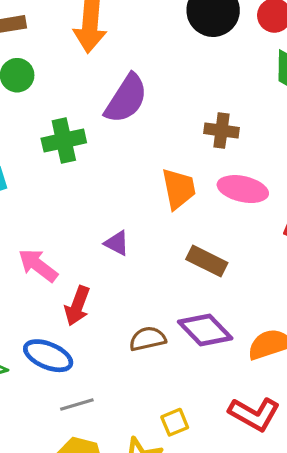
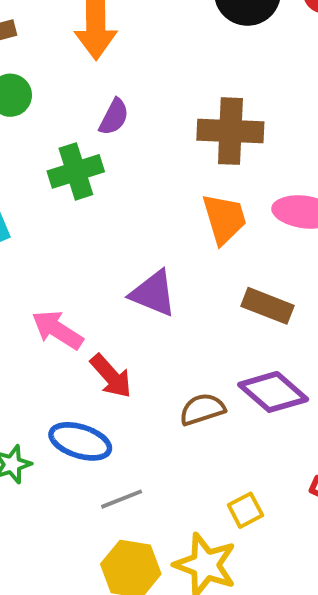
purple semicircle: (126, 99) -> (114, 117), moved, size x0.6
brown cross: (221, 130) -> (230, 131), moved, size x1.5
purple triangle: (117, 243) -> (153, 293), size x1.5
red arrow: (77, 306) -> (111, 376), turned -57

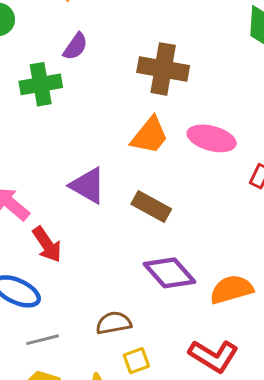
orange trapezoid: (224, 219) -> (150, 135), turned 48
brown rectangle: (268, 306) -> (151, 207), moved
brown semicircle: (202, 409) -> (114, 323), moved

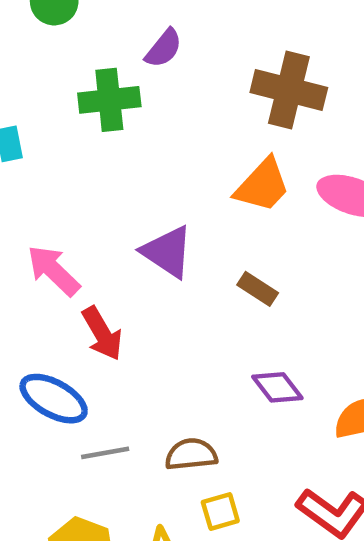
brown rectangle: (151, 207) -> (258, 289), size x0.7
purple diamond: (169, 273) -> (277, 387), size x0.7
gray line: (43, 340) -> (105, 453), moved

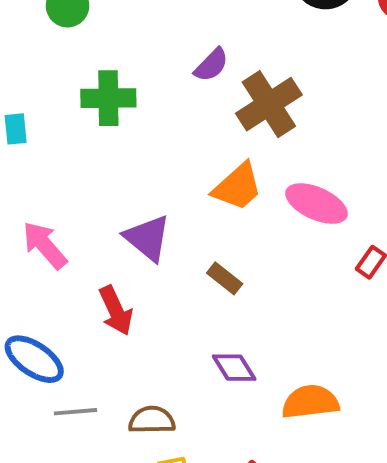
purple semicircle: (164, 48) -> (211, 65), moved
brown cross: (289, 90) -> (269, 104), turned 38
red arrow: (102, 333) -> (116, 311), moved

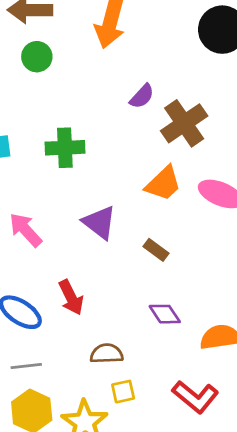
green cross: (108, 98) -> (65, 148), moved
red arrow: (116, 311) -> (71, 297), moved
gray line: (75, 412) -> (26, 366), moved

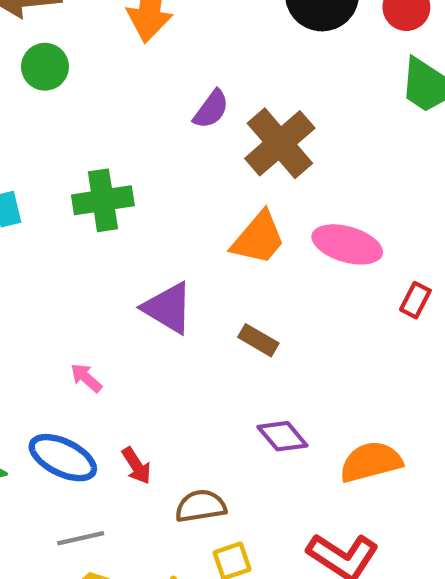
pink arrow: (26, 230) -> (86, 378), moved, size x0.6
red arrow: (71, 297) -> (136, 466), moved, size x0.7

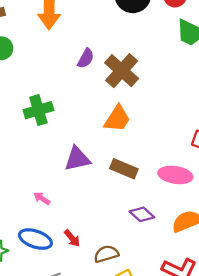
pink ellipse: (347, 244) -> (175, 175), moved
purple triangle: (168, 308) -> (77, 159), turned -36
brown rectangle: (258, 340) -> (124, 169), size x1.4

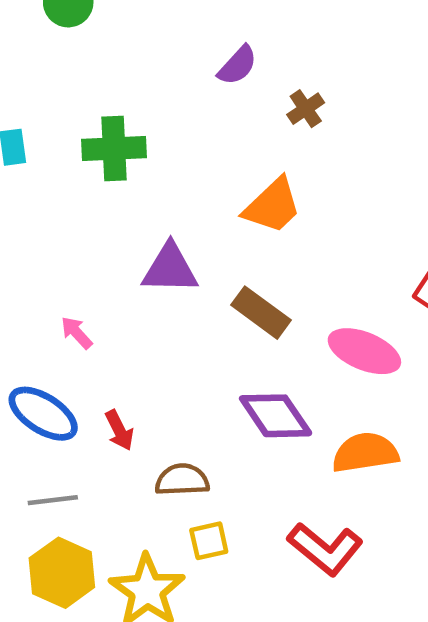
brown cross: (122, 71) -> (306, 109), size x0.5
purple diamond: (142, 214) -> (276, 416), size x1.4

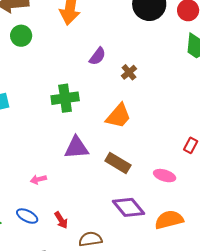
green cross: (114, 149) -> (65, 98), moved
pink arrow: (77, 333) -> (38, 179), turned -56
pink ellipse: (364, 351) -> (165, 176), size x0.7
blue ellipse: (43, 414) -> (27, 216), size x0.7

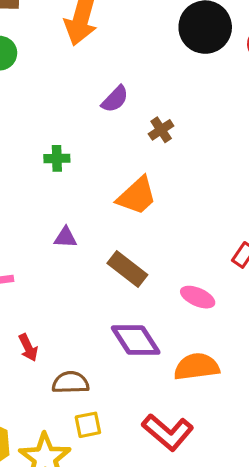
green cross: (65, 98) -> (57, 158), size x0.6
purple triangle: (76, 148) -> (66, 237), size x0.6

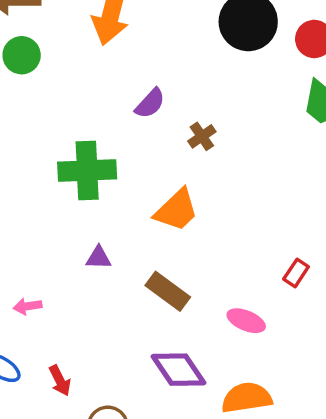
green cross: (57, 158) -> (87, 171), size x2.0

